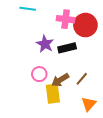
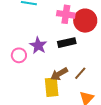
purple star: (45, 44) -> (38, 45), moved
pink circle: (39, 74) -> (19, 55), moved

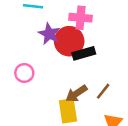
red circle: (85, 21) -> (69, 41), moved
purple star: (38, 45) -> (49, 34), moved

